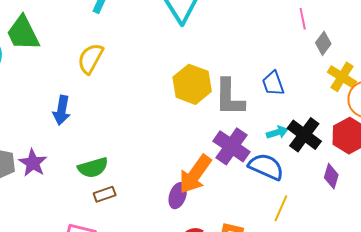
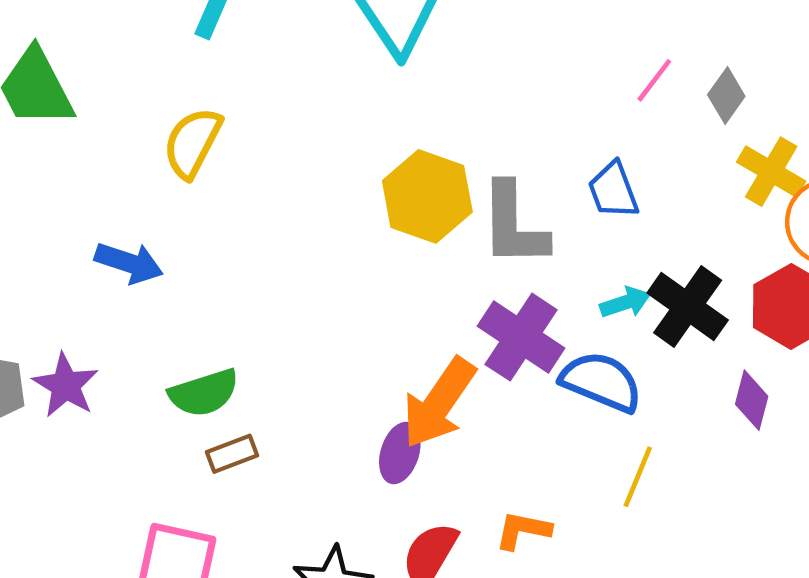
pink line: (303, 19) -> (654, 80), moved, turned 50
blue arrow: (62, 110) -> (129, 263), turned -80

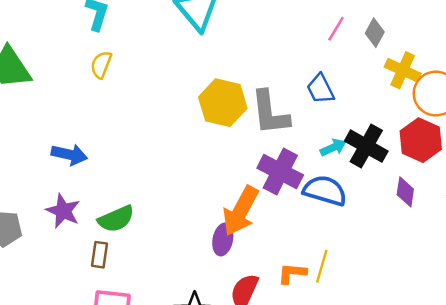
yellow semicircle: (193, 143) -> (101, 65), moved, size x0.7
purple star: (66, 385) -> (63, 211), moved
brown rectangle: (232, 454) -> (99, 255), moved, turned -55
yellow line: (638, 477) -> (322, 266), moved

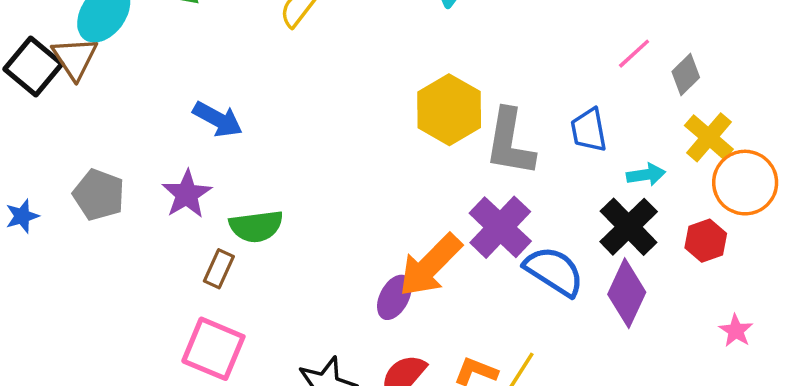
red hexagon: (421, 140) -> (706, 241), size x0.7
cyan arrow: (333, 147) -> (646, 175), moved
purple diamond: (405, 192) -> (627, 293), moved, size x1.5

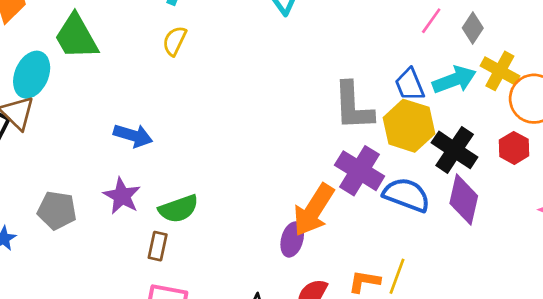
yellow hexagon: (449, 110) -> (409, 126), moved
cyan arrow: (646, 175) -> (454, 80), moved, size x1.5

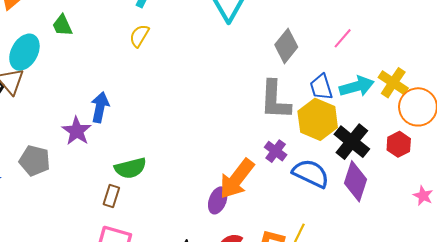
gray diamond: (473, 28) -> (286, 46), moved, size x1.4
green trapezoid: (76, 37) -> (62, 25), size x0.6
blue arrow: (133, 136) -> (100, 107), turned -100
purple cross: (360, 171) -> (276, 151), size x0.6
purple star: (122, 196) -> (77, 131), moved

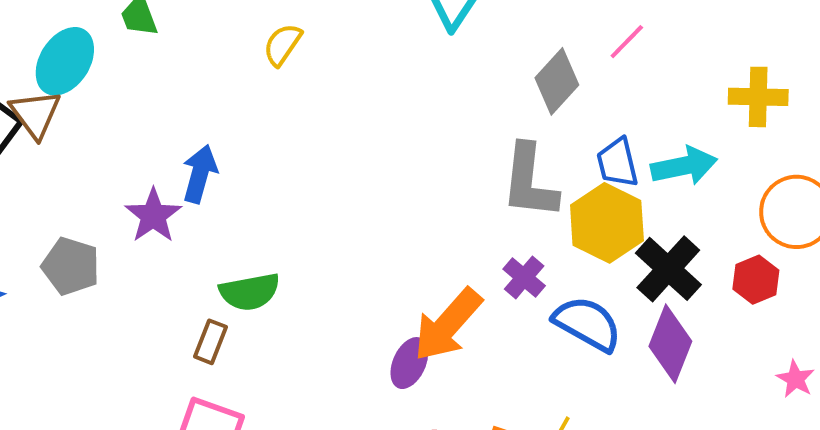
pink line: (343, 38) -> (627, 42), moved
yellow cross: (393, 83) -> (758, 97), moved, turned -36

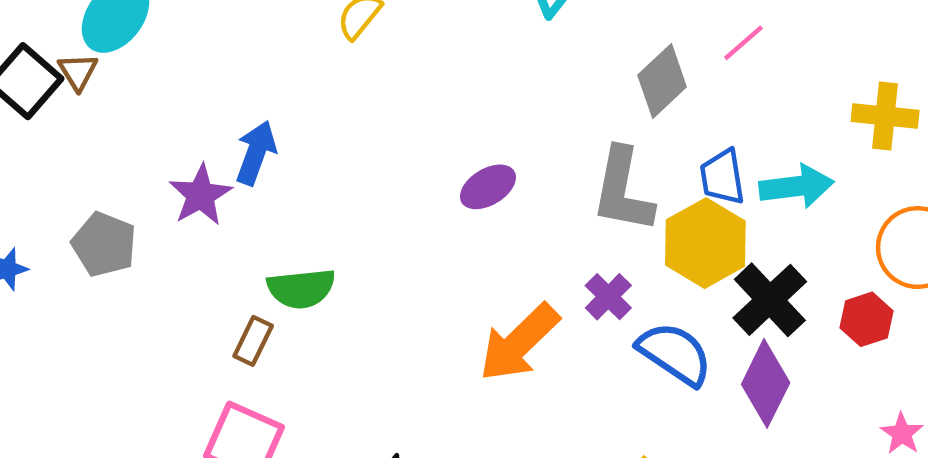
brown triangle: (35, 114) -> (78, 72), size x0.7
purple ellipse: (409, 363) -> (488, 187), moved, turned 30

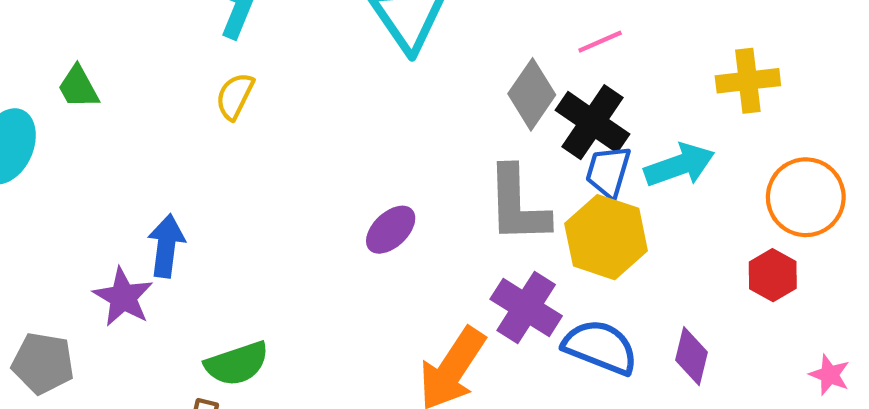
pink line: (743, 43) -> (600, 42), turned 30
blue trapezoid: (722, 177) -> (608, 172), turned 38
purple cross: (608, 297) -> (526, 307), size x1.5
black cross: (770, 300) -> (592, 122), moved
purple diamond: (766, 383) -> (691, 356), size x0.7

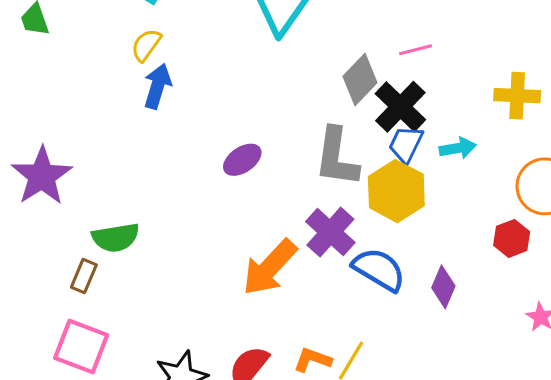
cyan arrow: (679, 165) -> (458, 148), size x0.7
blue arrow: (166, 246) -> (157, 86), moved
purple star: (123, 297) -> (42, 176), size x1.4

